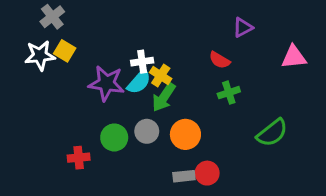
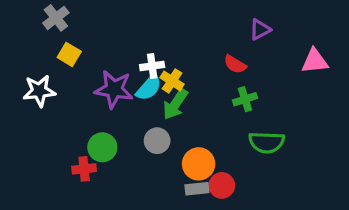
white star: (40, 55) -> (39, 91), moved
green semicircle: (272, 133) -> (267, 142), moved, turned 40
orange circle: (185, 134) -> (199, 164), moved
green circle: (114, 137) -> (102, 147), moved

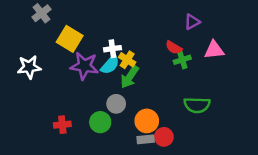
yellow square: (69, 54) -> (70, 39), moved, size x1.5
pink triangle: (315, 61) -> (214, 50), moved
green cross: (245, 99) -> (182, 60), moved
green circle: (102, 147) -> (100, 122), moved

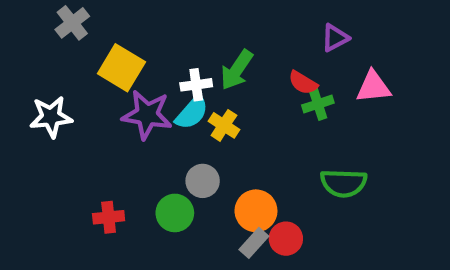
yellow cross: (127, 60) -> (224, 125), moved
green arrow: (130, 77) -> (237, 70), moved
gray rectangle: (146, 139) -> (254, 243), turned -42

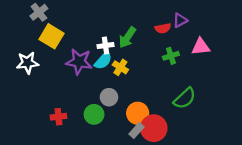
yellow square: (121, 68) -> (52, 36), moved
red semicircle: (303, 83) -> (163, 28), moved, turned -42
green semicircle: (344, 183) -> (185, 98), turned -45
red circle: (286, 239) -> (154, 128), size x1.5

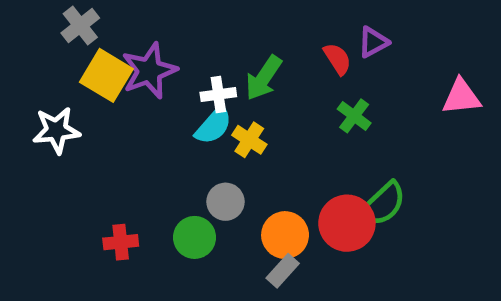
red semicircle: (163, 28) -> (337, 59), turned -112
pink triangle: (201, 47) -> (461, 97), moved
green cross: (171, 56) -> (354, 116), turned -35
purple star: (79, 62) -> (149, 71), moved, turned -30
red circle: (154, 128) -> (347, 223), moved

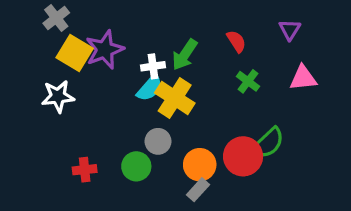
purple triangle: (373, 42) -> (290, 30), moved, turned -30
pink triangle: (461, 97) -> (303, 78), moved
white star: (56, 130) -> (58, 96), moved
yellow cross: (249, 140) -> (175, 98), size x1.6

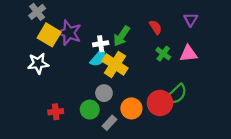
purple star: (105, 50) -> (69, 33), turned -30
pink triangle: (303, 78) -> (188, 54), moved
gray rectangle: (198, 190) -> (109, 123), moved

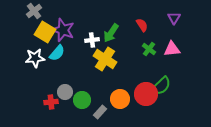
cyan semicircle: (98, 58) -> (57, 53), moved
gray circle: (104, 93) -> (65, 92), moved

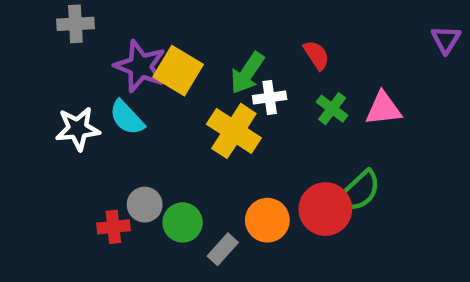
gray cross: (34, 11) -> (75, 24), turned 35
purple triangle: (174, 18) -> (446, 39), moved
yellow square: (45, 32) -> (178, 71), moved
white cross: (92, 40) -> (270, 97), moved
cyan semicircle: (57, 53) -> (127, 118), turned 96

